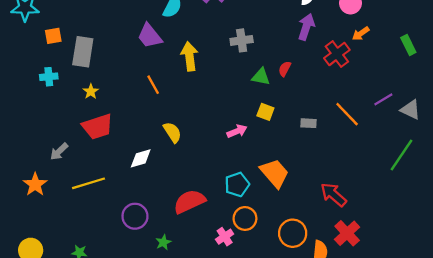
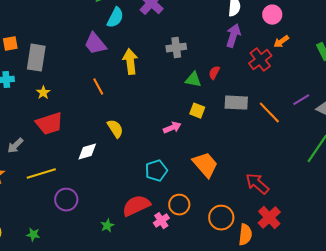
gray rectangle: (309, 123) -> (236, 103), moved, size x1.6
cyan pentagon: (237, 184) -> (156, 171), moved
red semicircle: (189, 201) -> (136, 206), moved
purple circle: (135, 216) -> (66, 200), moved

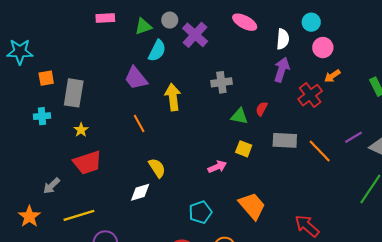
white diamond: (87, 152) -> (140, 192), moved

